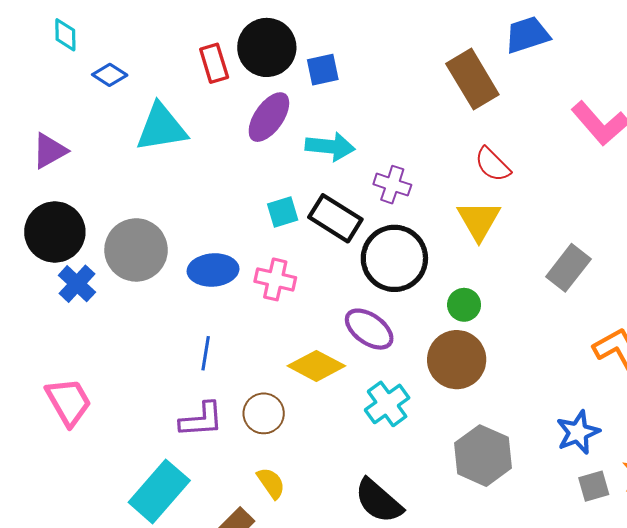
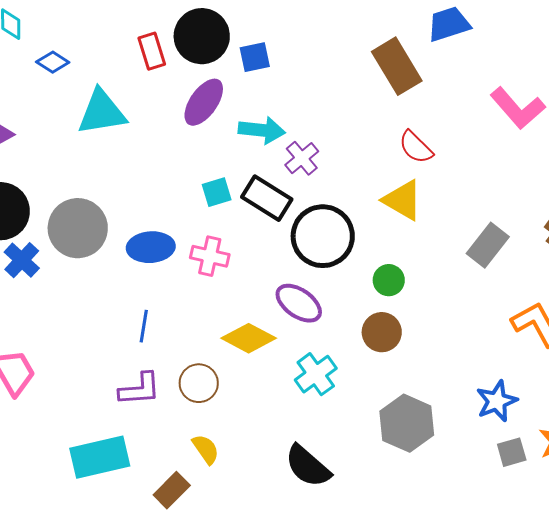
purple cross: (392, 185) -> (302, 158), moved, turned 32
yellow triangle: (479, 220) -> (403, 200), turned -30
brown circle: (457, 360) -> (382, 332), size x0.7
cyan rectangle: (159, 491) -> (100, 457), turned 36

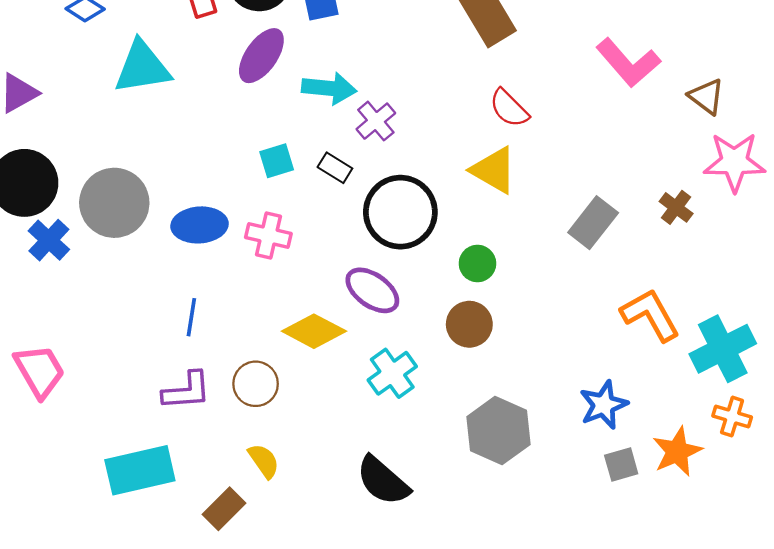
black rectangle: (267, 198) -> (335, 168), size x0.6

